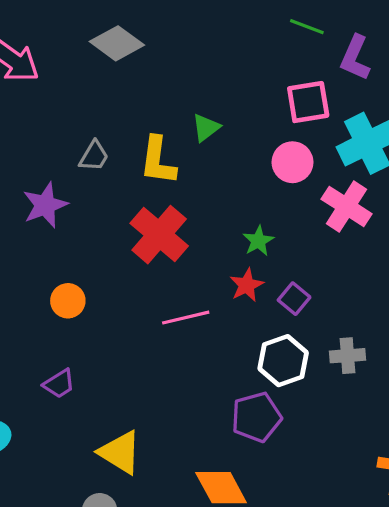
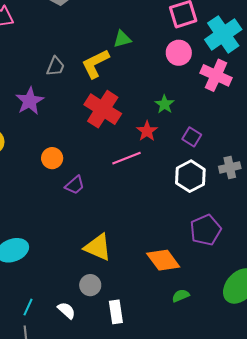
green triangle: (206, 128) -> (122, 39), turned 30
yellow L-shape: (158, 161) -> (95, 64), turned 64
red star: (247, 285) -> (147, 131), moved
purple trapezoid: (59, 384) -> (75, 185), moved
purple pentagon: (256, 417) -> (206, 230), moved

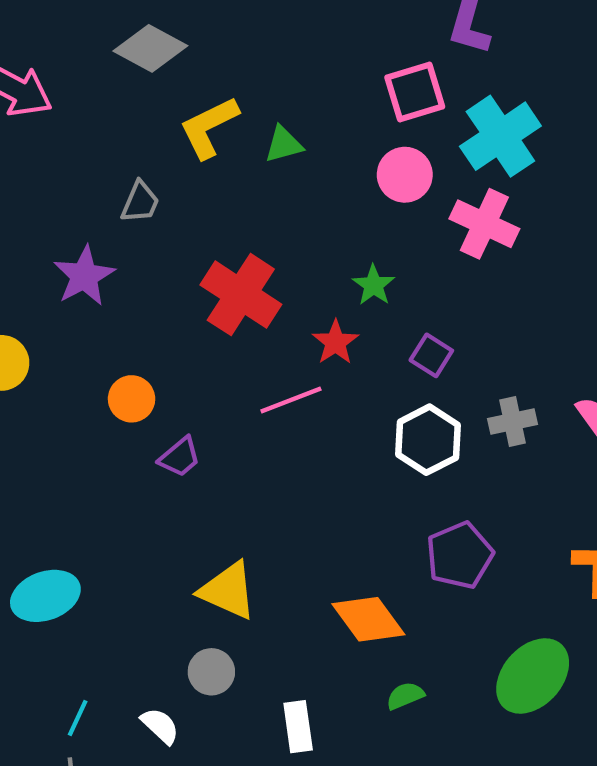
yellow L-shape: (95, 64) -> (209, 127), moved
white rectangle: (116, 312) -> (298, 727), moved

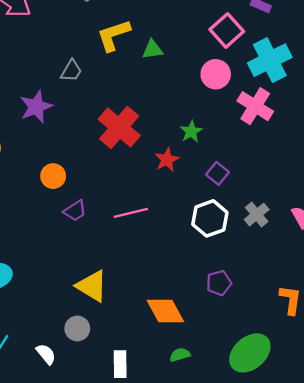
pink square: (415, 92) -> (227, 30), turned -32
pink line: (291, 400) -> (131, 213), moved
gray cross: (512, 422) -> (257, 215), turned -35
purple pentagon: (460, 555) -> (219, 283), size x0.7

